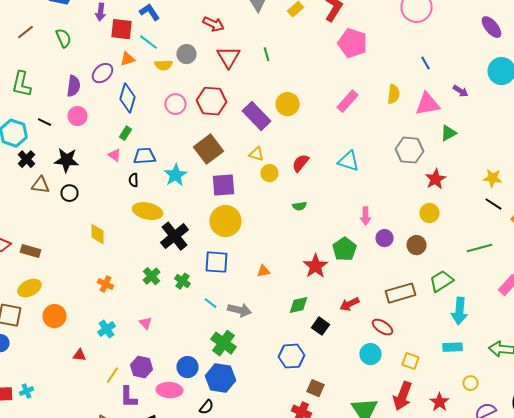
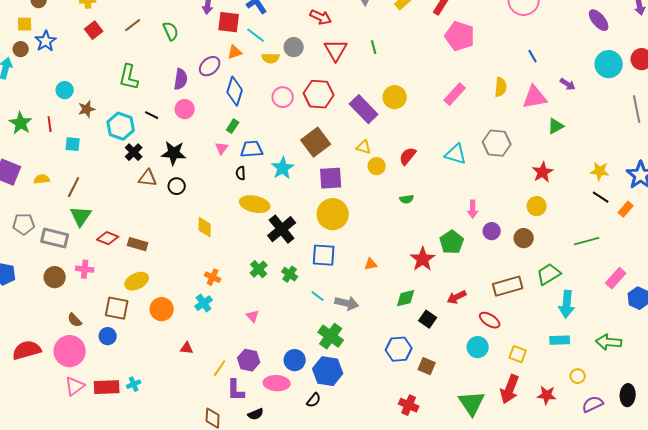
gray hexagon: (410, 150) -> (497, 143), moved
pink triangle: (114, 155) -> (222, 148), turned 32
cyan cross: (106, 329) -> (204, 303), moved
brown square: (316, 388) -> (427, 366), moved
red star: (440, 402) -> (547, 395), turned -30

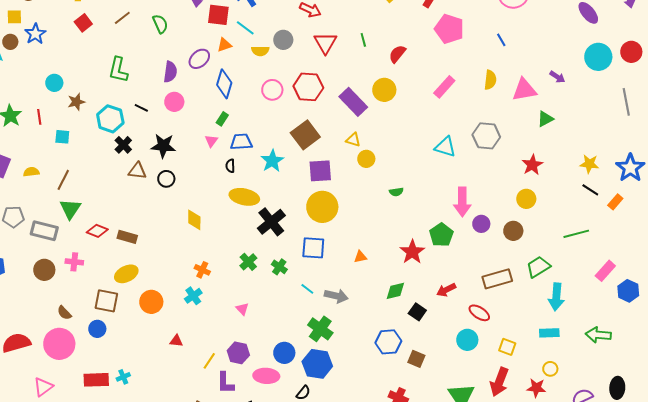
blue line: (533, 56) -> (501, 40), moved
red semicircle: (408, 156) -> (397, 54), moved
pink arrow: (473, 209) -> (462, 202), size x1.6
yellow circle: (578, 376) -> (550, 369), moved
pink triangle: (75, 386) -> (43, 387), moved

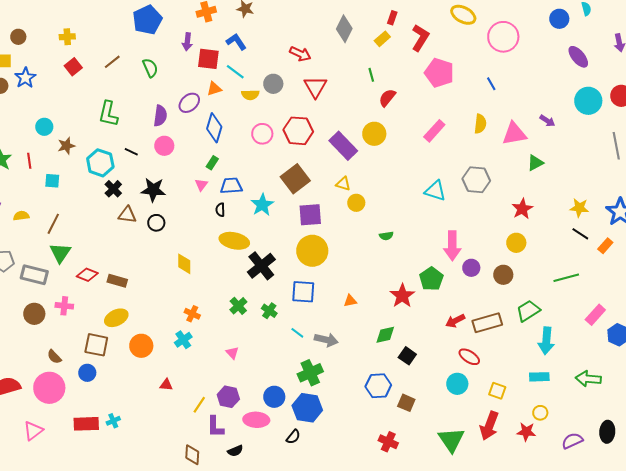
green line: (363, 40) -> (371, 75), moved
red arrow: (446, 290) -> (455, 321), moved
green cross: (320, 329) -> (310, 373), turned 30

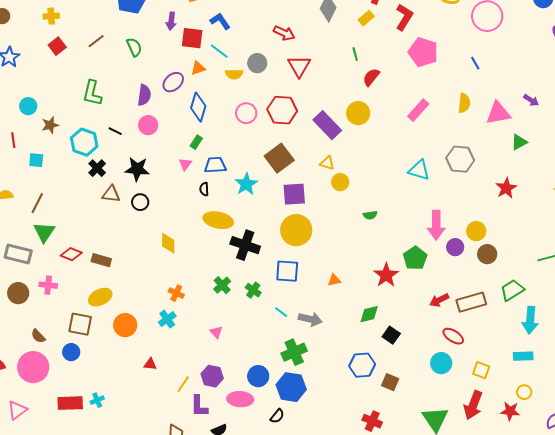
yellow circle: (516, 243) -> (476, 231), moved
black cross: (261, 266) -> (245, 245), turned -32

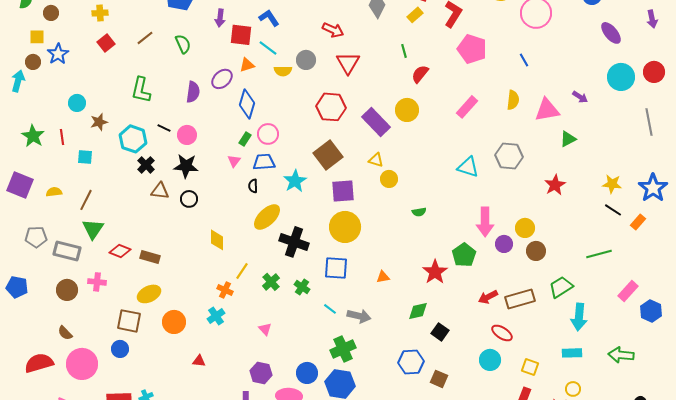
pink circle: (246, 113) -> (268, 134), moved
pink circle: (148, 125) -> (187, 135), moved
yellow ellipse: (218, 220) -> (267, 217), turned -56
brown semicircle: (38, 336) -> (65, 333), moved
yellow line: (183, 384) -> (242, 271), moved

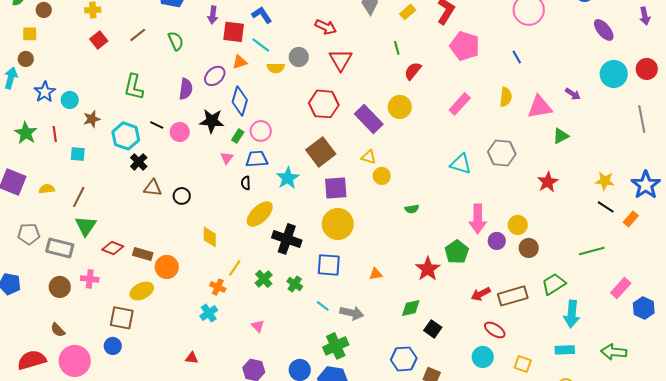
blue star: (58, 54) -> (45, 92), moved
black star: (186, 166) -> (212, 121), moved
orange circle: (174, 322) -> (167, 267), moved

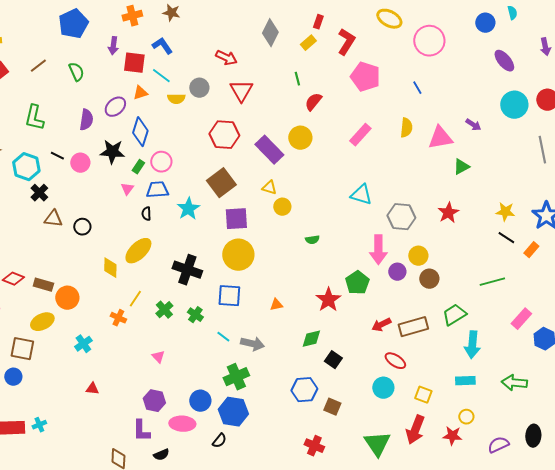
gray hexagon: (502, 153) -> (401, 217), moved
yellow ellipse: (260, 214) -> (138, 251), moved
cyan cross: (209, 313) -> (83, 344), moved

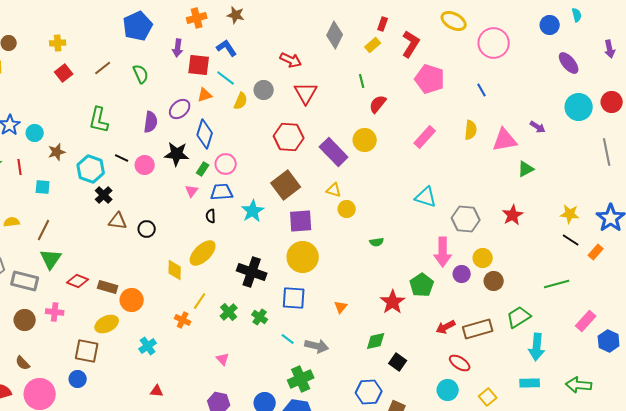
yellow semicircle: (176, 99) -> (241, 101), turned -66
orange triangle: (276, 305) -> (341, 307), turned -40
yellow square: (423, 395) -> (488, 397), turned 30

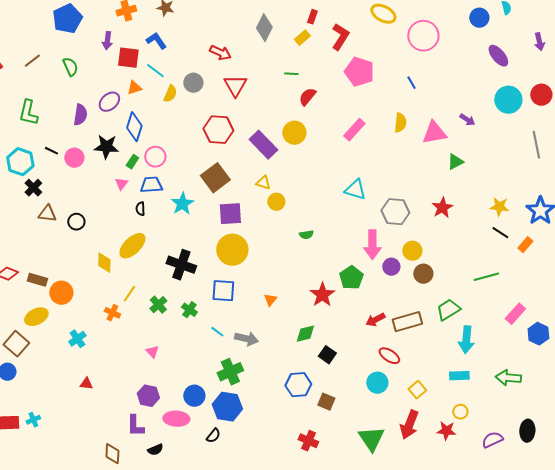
green line: (362, 81) -> (291, 74), turned -72
brown square: (87, 351) -> (16, 344), turned 30

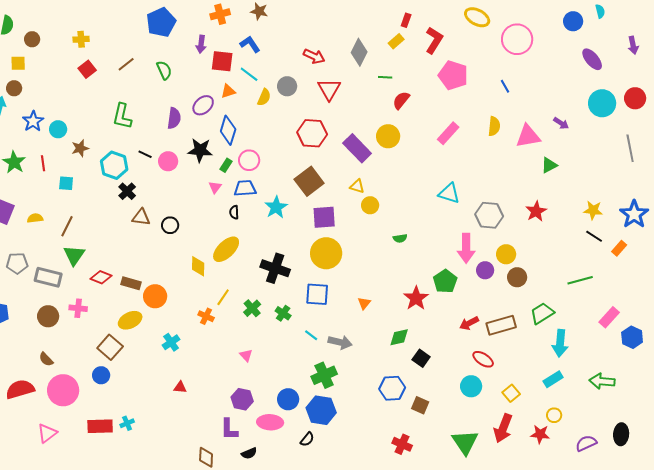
gray diamond: (264, 28) -> (359, 52), moved
cyan rectangle: (459, 376) -> (553, 379), turned -30

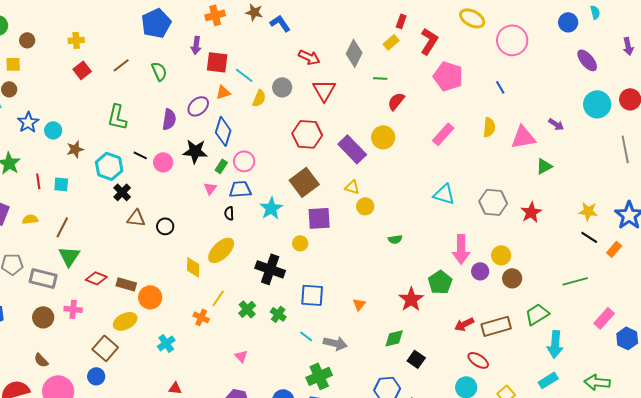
blue L-shape: (250, 44) -> (280, 23), moved
red line: (43, 163) -> (38, 181), moved
gray hexagon: (489, 215) -> (493, 202), moved
yellow circle: (326, 253) -> (300, 243), moved, size x0.5

